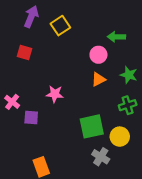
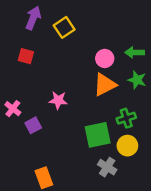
green arrow: (116, 37) -> (135, 53), moved
orange triangle: (98, 79) -> (105, 85), size x1.5
green cross: (128, 105) -> (126, 118), moved
purple square: (31, 117) -> (33, 125), turned -32

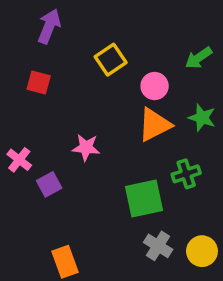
yellow square: (64, 27) -> (111, 60), moved
green arrow: (135, 53) -> (198, 58), moved, turned -36
yellow circle: (127, 146) -> (202, 251), moved

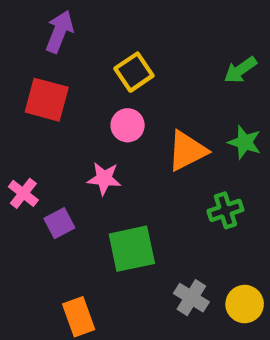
red square: (39, 82) -> (47, 100), size x1.5
pink circle: (155, 86) -> (128, 125), moved
green square: (144, 198) -> (132, 249), moved

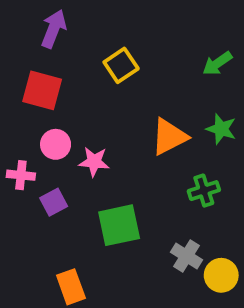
pink circle: (128, 125) -> (56, 144), moved
pink cross: (23, 193) -> (21, 175), turned -32
gray cross: (191, 298) -> (187, 256), moved

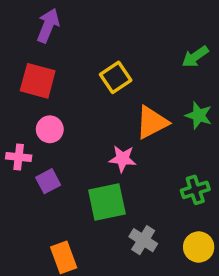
yellow square: (121, 65) -> (116, 77), moved
pink star: (94, 162) -> (122, 159), moved
green cross: (204, 191) -> (195, 190), moved
gray cross: (187, 256) -> (143, 240), moved

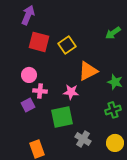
red square: (38, 81) -> (39, 42), moved
green star: (199, 115) -> (115, 82), moved
pink cross: (19, 157) -> (40, 91), moved

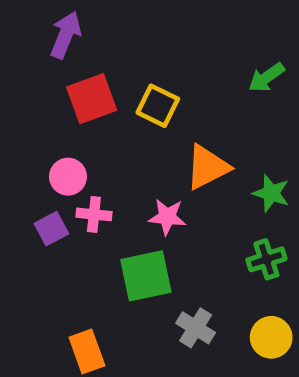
red square: (39, 42) -> (92, 99), turned -35
yellow square: (67, 45) -> (158, 106), turned -30
purple square: (28, 105) -> (51, 229), moved

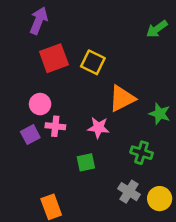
green arrow: (266, 77) -> (157, 29), moved
green cross: (266, 259) -> (142, 153), moved, turned 35
green square: (146, 276) -> (86, 162), size x0.6
gray cross: (196, 328) -> (129, 192), moved

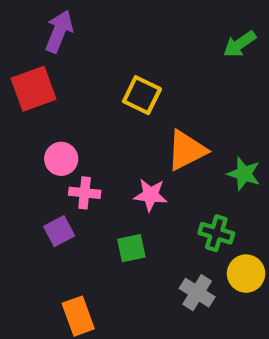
red square: (54, 58) -> (34, 89), moved
purple square: (30, 135) -> (59, 231), moved
yellow circle: (160, 199) -> (246, 274), moved

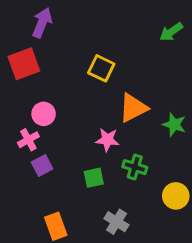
pink cross: (85, 193) -> (28, 140), moved, turned -35
green cross: (216, 233) -> (135, 167), moved
gray cross: (197, 293) -> (117, 222), moved

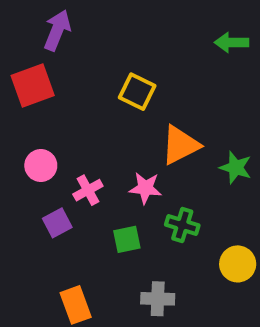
green arrow: (171, 32) -> (231, 42), turned 35
pink circle: (44, 114) -> (41, 166), moved
pink cross: (28, 140) -> (88, 190), moved
gray cross: (117, 222) -> (158, 299), turned -30

